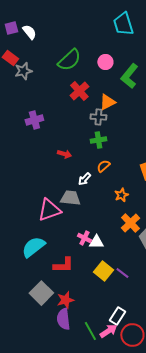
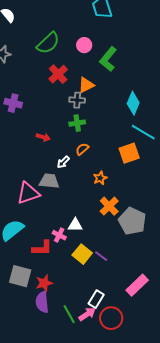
purple cross: (34, 120) -> (13, 103), turned 30
pink cross: (84, 238) -> (59, 235), moved
gray square: (41, 293) -> (20, 276), turned -30

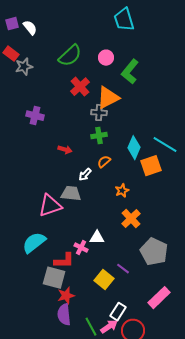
orange triangle: (86, 85) -> (108, 98), size x1.4
cyan diamond: (133, 103) -> (134, 148), moved
gray pentagon: (132, 221) -> (154, 252), moved
yellow square: (82, 254) -> (104, 280), moved
gray square: (20, 276) -> (54, 278), moved

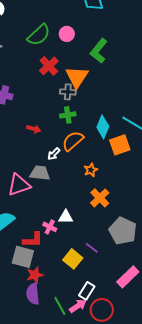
pink circle: (106, 58) -> (67, 34), moved
orange triangle: (108, 98) -> (77, 77), turned -30
orange semicircle: (104, 162) -> (73, 141), size x1.6

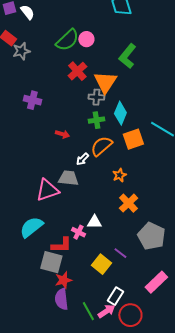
pink circle: (67, 34) -> (86, 39), moved
cyan diamond: (103, 127) -> (120, 113), moved
orange square: (120, 145) -> (133, 139), moved

